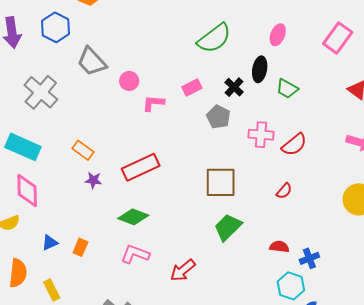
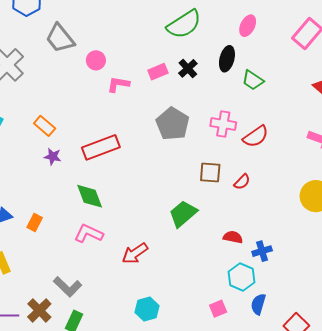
black cross: (234, 87) -> (188, 68), moved
gray pentagon: (218, 117) -> (173, 124), moved, size x1.4
brown square: (221, 182) -> (210, 173), moved, size x0.7
green diamond: (133, 217) -> (90, 196), turned 44

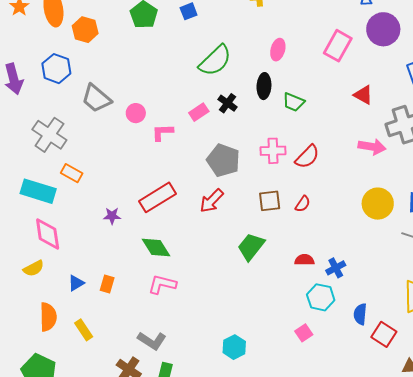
orange rectangle: (45, 126) -> (72, 173), moved
red arrow: (135, 253) -> (212, 201), moved
blue semicircle: (258, 304) -> (360, 314), moved

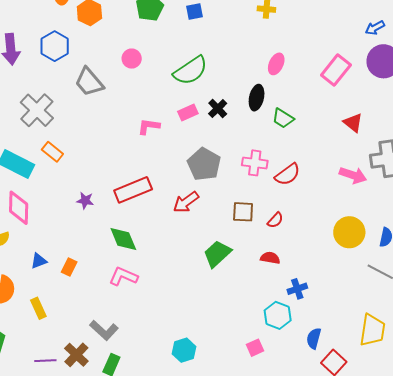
green semicircle: (215, 61) -> (191, 71), moved
pink circle: (136, 113) -> (132, 59), moved
red semicircle: (304, 260) -> (270, 258), moved

